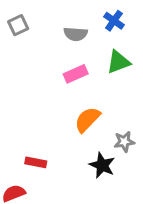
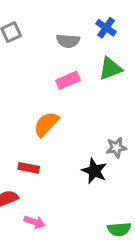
orange semicircle: (87, 120) -> (46, 124), moved

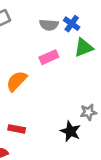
blue cross: (106, 28) -> (72, 24), moved
orange semicircle: (46, 124) -> (17, 81), moved

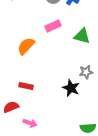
green triangle: (84, 48) -> (82, 36), moved, turned 36

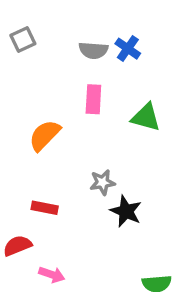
pink rectangle: (53, 26) -> (93, 99), turned -63
gray star: (86, 72) -> (102, 182), moved

